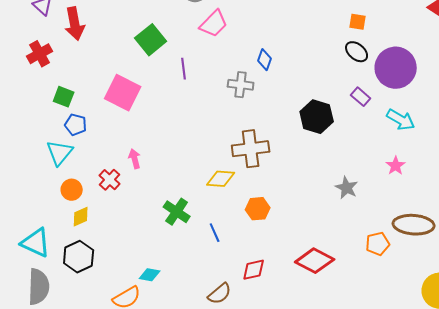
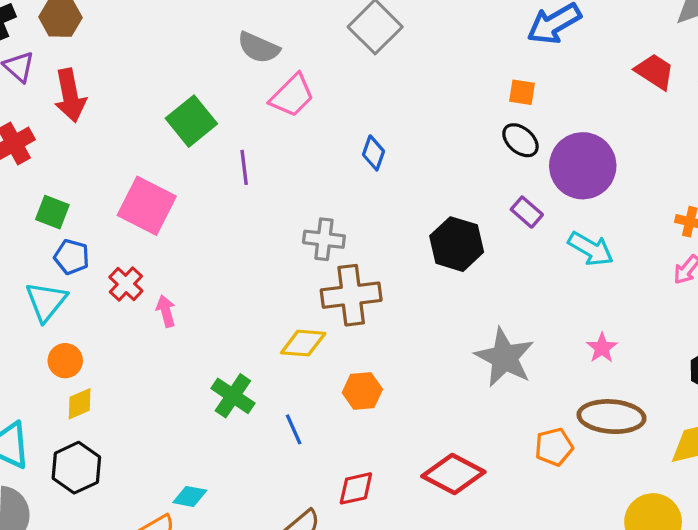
gray cross: (241, 85) -> (324, 239), moved
pink star: (396, 166) -> (602, 348), moved
red cross: (110, 180) -> (126, 284), moved
gray star: (347, 188) -> (504, 357), size x1.6

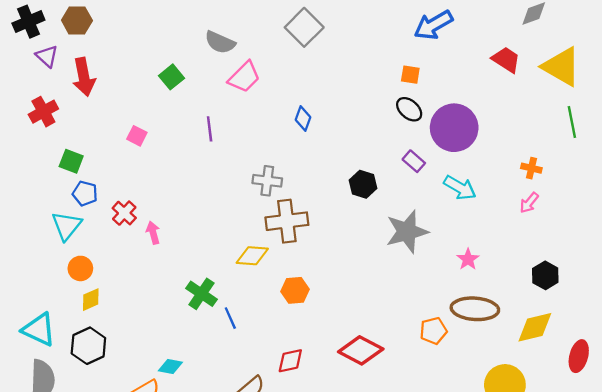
green square: (191, 121) -> (172, 77), moved, size x0.7
pink square: (147, 206) -> (137, 136), moved, size x0.5
black hexagon: (457, 244) -> (363, 184), size x0.7
gray star: (504, 357) -> (407, 232), moved, turned 30
blue line: (294, 429) -> (230, 318), moved

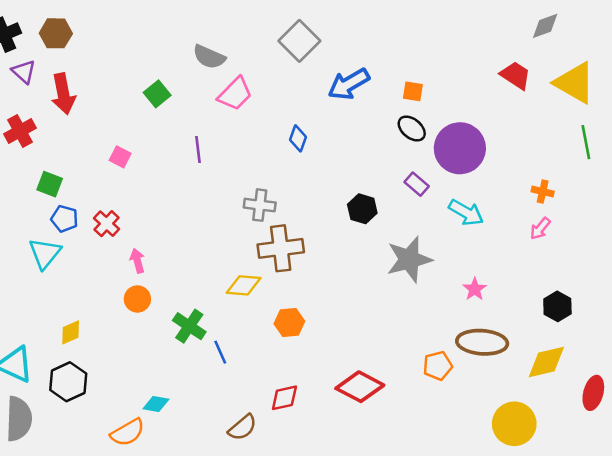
blue arrow: (433, 25) -> (349, 84), moved
red cross: (124, 213) -> (107, 224), moved
orange circle: (80, 268) -> (137, 299), moved

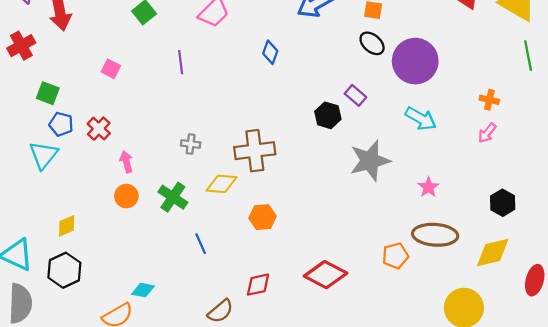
purple rectangle: (417, 184) -> (355, 95), moved
gray cross: (260, 205) -> (191, 144), moved, size x0.7
green cross: (189, 326) -> (173, 197), moved

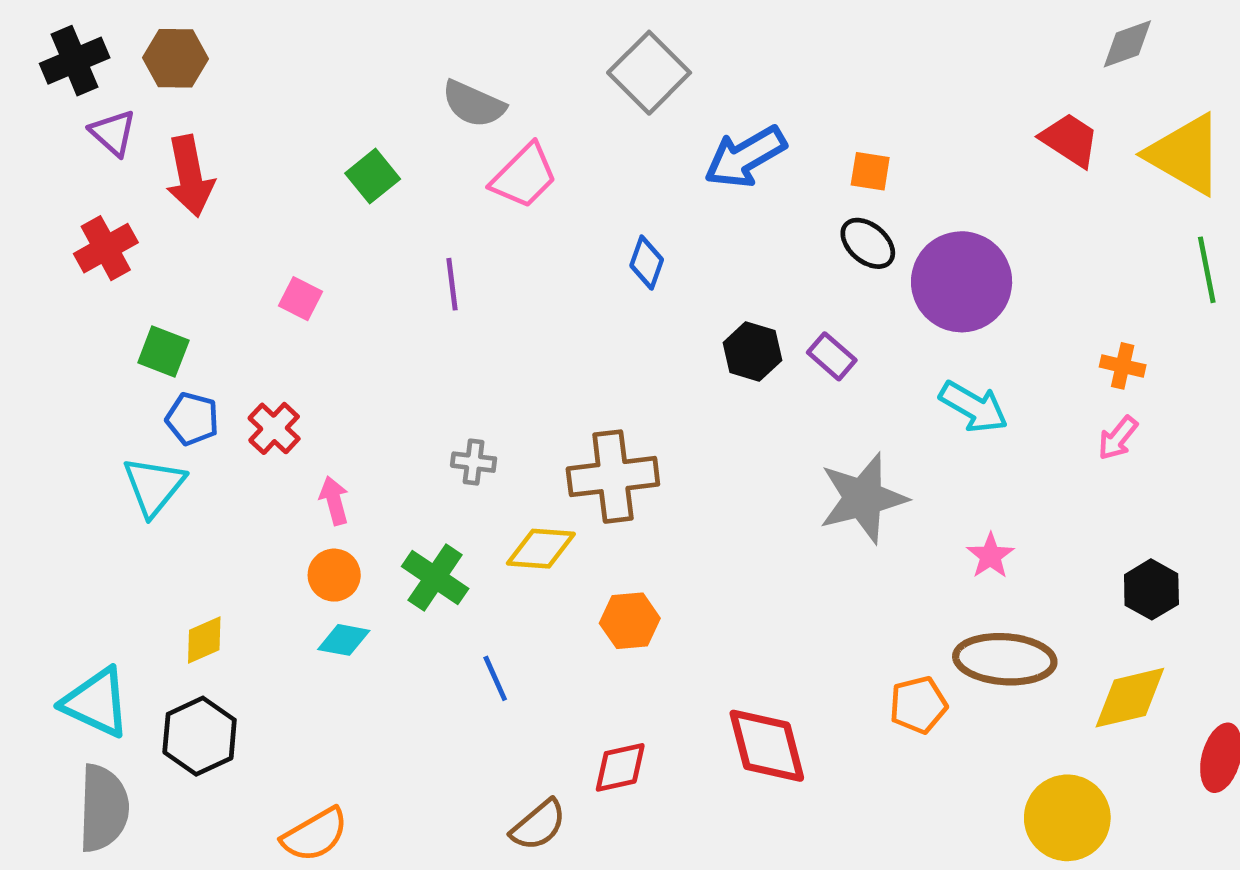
black hexagon: (328, 115) -> (752, 352), moved
red diamond: (326, 275) -> (767, 746), turned 48
cyan diamond: (143, 290) -> (344, 640), moved

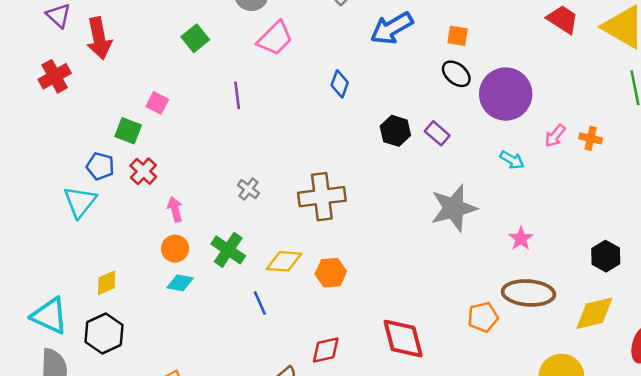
green square: (163, 352) -> (128, 131), moved
cyan arrow: (974, 407) -> (512, 160), size x0.7
pink arrow: (1118, 438) -> (555, 136), moved
gray cross: (474, 462) -> (248, 189), turned 30
yellow diamond: (541, 549) -> (284, 261), moved

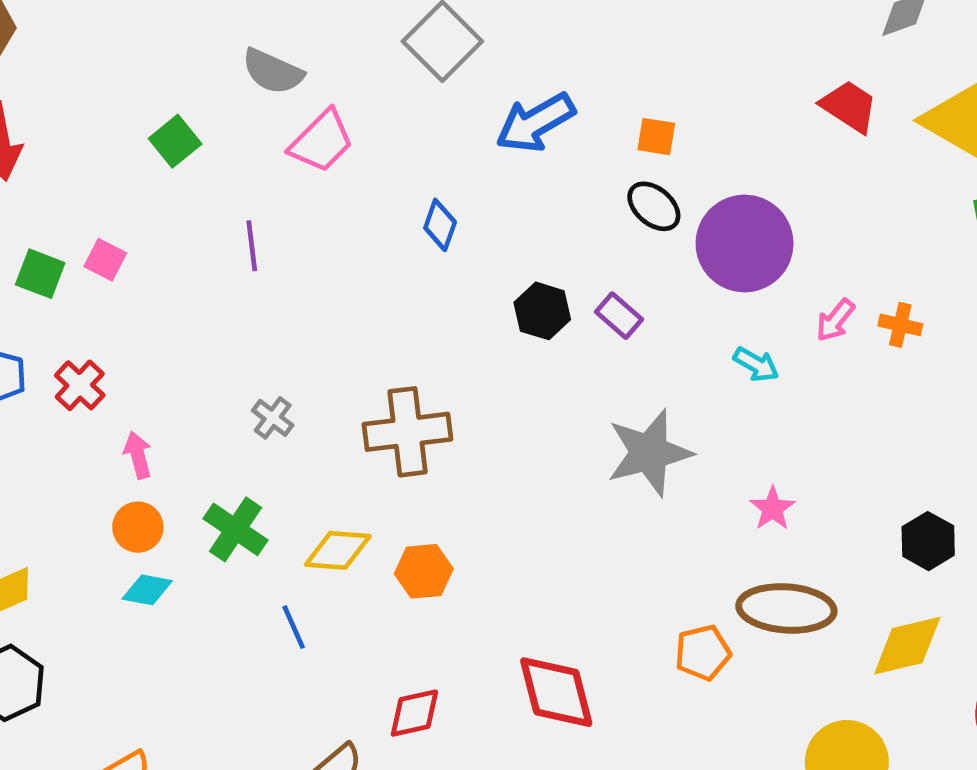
green square: (128, 131) -> (40, 274), moved

